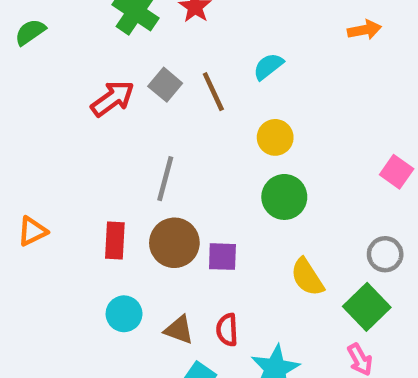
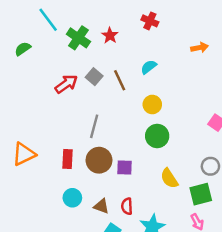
orange triangle: (32, 231) -> (24, 154), size x1.5
green square: (367, 307) -> (201, 194), turned 30

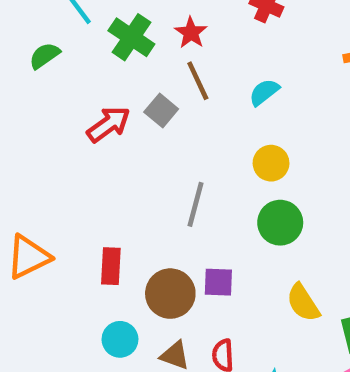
green semicircle: (23, 49) -> (44, 56), moved
brown line: (120, 80) -> (198, 81), moved
gray line: (94, 126) -> (196, 204), moved
brown circle: (99, 160) -> (170, 294), moved

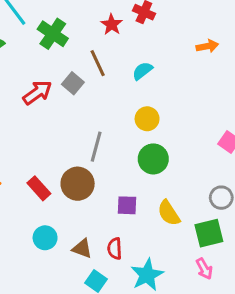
red star: (191, 33) -> (112, 24), moved
red rectangle: (111, 266) -> (39, 188), turned -45
purple square: (218, 282) -> (127, 205), moved
brown circle: (170, 294) -> (78, 184), moved

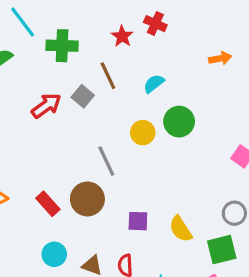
green cross: (53, 34) -> (62, 46), turned -32
yellow circle: (147, 119) -> (143, 133), moved
gray line: (96, 147) -> (106, 161), turned -40
green circle: (153, 159) -> (179, 122), moved

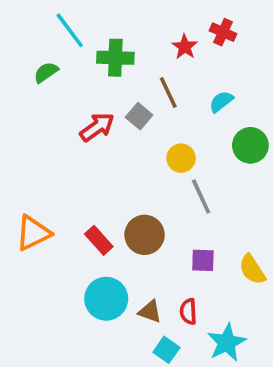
yellow circle: (143, 133) -> (181, 158), moved
gray line: (106, 161) -> (201, 196), moved
cyan circle: (54, 254) -> (106, 299), size x1.5

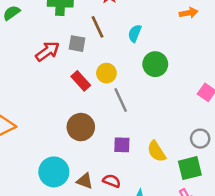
cyan semicircle: (221, 102) -> (135, 33), turned -30
gray square: (139, 116) -> (77, 44), turned -30
red rectangle: (99, 240) -> (81, 81), moved
red semicircle: (188, 311) -> (112, 181), turned 114

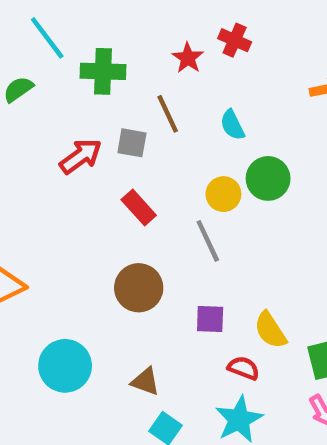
cyan semicircle: (135, 33) -> (232, 125), turned -48
yellow circle: (106, 73) -> (223, 194), moved
cyan circle: (54, 172) -> (65, 366), moved
red semicircle: (112, 181) -> (244, 368), moved

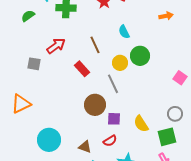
brown line: (168, 114) -> (95, 45), moved
gray square: (132, 143) -> (34, 64), moved
brown circle: (139, 288) -> (95, 105), moved
red semicircle: (244, 368) -> (110, 141), moved, turned 128

